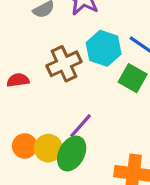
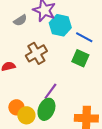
cyan hexagon: (104, 48) -> (60, 25), moved
yellow circle: (48, 148) -> (26, 115), moved

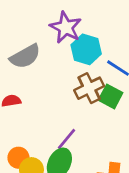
gray semicircle: (20, 20) -> (25, 56), moved, size x1.6
brown cross: (36, 53) -> (89, 88), moved

